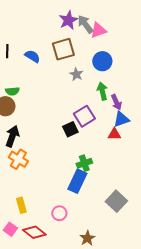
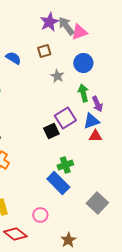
brown square: (63, 49) -> (44, 51), size x0.6
blue triangle: (121, 119) -> (91, 121), moved
blue rectangle: (77, 181) -> (58, 183), turned -70

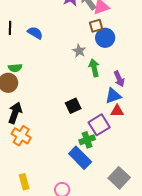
brown square: (44, 51) -> (96, 26), moved
green arrow: (83, 93) -> (94, 68), moved
purple square: (65, 118) -> (99, 125), moved

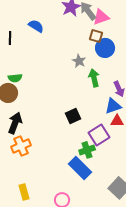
brown square: (96, 26) -> (96, 36), turned 32
blue semicircle: (35, 33) -> (36, 26), moved
orange cross: (21, 136) -> (21, 146), turned 36

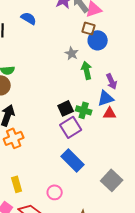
purple square: (99, 135) -> (71, 127), moved
green cross: (87, 150) -> (84, 110), moved, turned 35

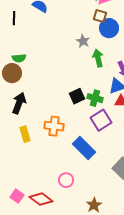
purple square: (71, 127) -> (101, 120), moved
orange cross: (14, 138) -> (54, 126), moved, turned 30
yellow rectangle: (17, 184) -> (25, 134), moved

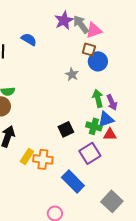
green arrow: (98, 58) -> (98, 98), moved
green cross: (95, 98) -> (94, 126), moved
yellow rectangle: (25, 134) -> (27, 156), moved, turned 49

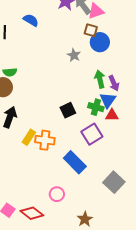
blue triangle: (106, 119) -> (108, 100), turned -36

